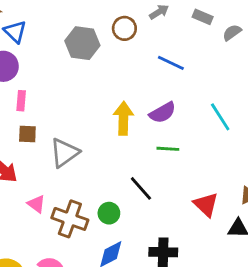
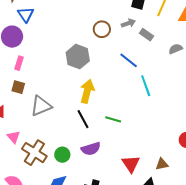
gray rectangle: (203, 17) -> (147, 35), moved
gray hexagon: (82, 43) -> (78, 57), moved
purple semicircle: (163, 113) -> (91, 149), moved
cyan line: (220, 117) -> (146, 86), moved
black line: (141, 188) -> (83, 119), moved

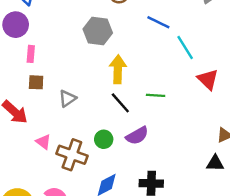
gray triangle: (41, 106) -> (67, 98), size x0.7
green circle: (62, 155) -> (104, 139), moved
red triangle: (131, 164) -> (208, 79), moved

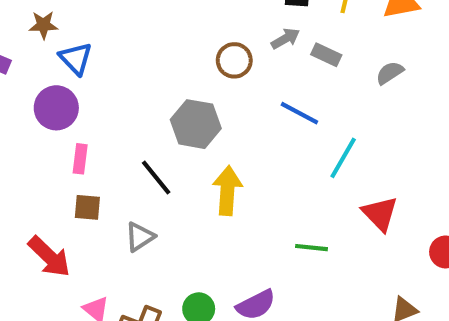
cyan line: (185, 47) -> (343, 158), turned 60
green line: (156, 95) -> (311, 248), moved
black line: (120, 103) -> (156, 178), moved

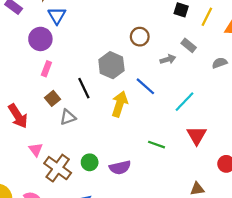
gray arrow: (285, 39) -> (168, 59), moved
blue line: (299, 113) -> (145, 86), moved
brown square: (87, 207) -> (52, 98), moved, turned 32

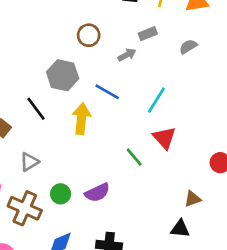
gray rectangle: (189, 45) -> (148, 34), turned -48
gray triangle: (68, 117) -> (29, 162), moved
red triangle: (197, 135) -> (164, 138), moved
green line: (156, 145) -> (134, 157), turned 42

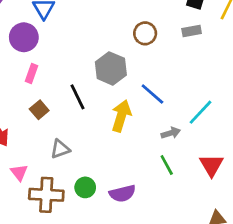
gray rectangle: (148, 34) -> (192, 31), moved
gray arrow: (127, 55) -> (171, 133), moved
red triangle: (164, 138) -> (211, 165), moved
brown cross: (25, 208) -> (46, 195), turned -32

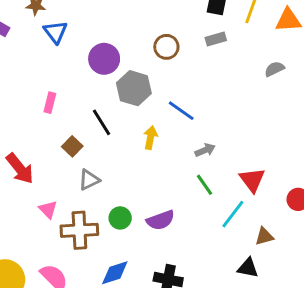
purple circle: (24, 37) -> (104, 59), moved
brown square: (39, 110) -> (72, 146), moved
cyan line: (200, 112) -> (233, 214), moved
yellow arrow: (121, 116) -> (150, 138), size x0.7

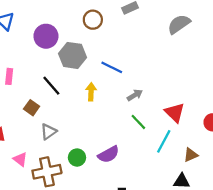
gray semicircle: (274, 69) -> (179, 24), size x1.5

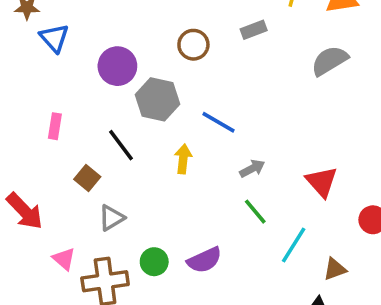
red triangle: (175, 113) -> (322, 182), moved

